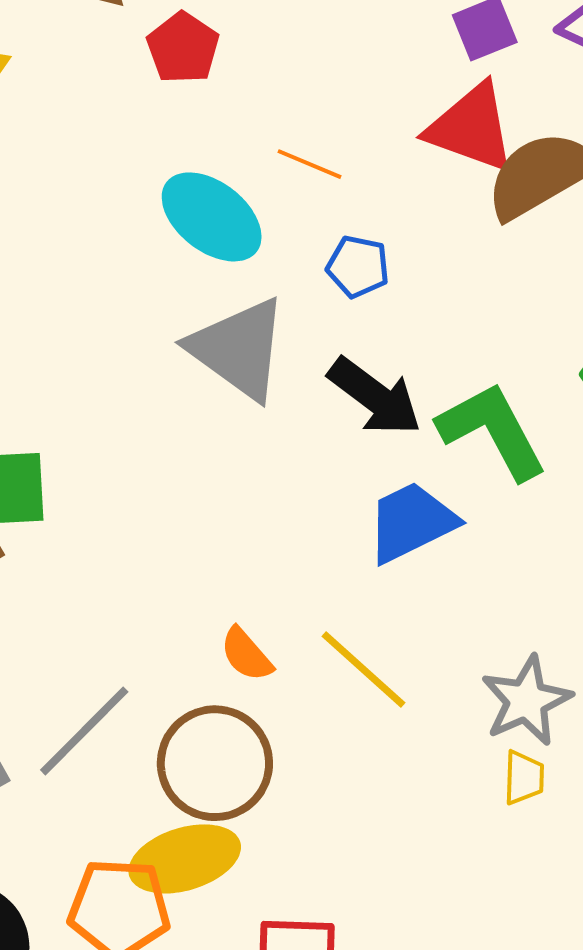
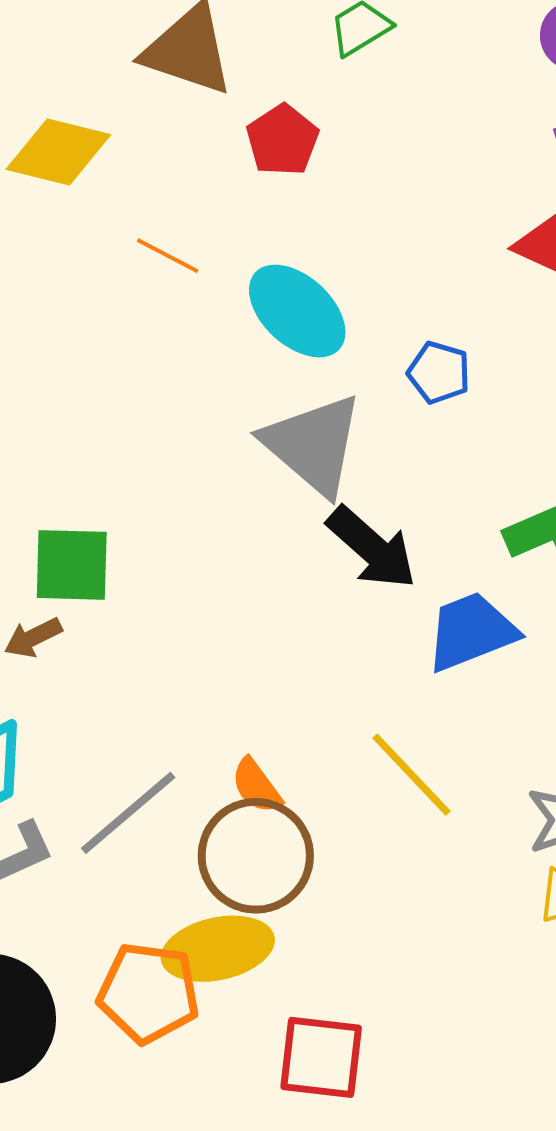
orange line: (309, 164) -> (168, 256), moved
black arrow: (375, 397) -> (372, 548), moved
orange semicircle: (246, 654) -> (256, 786), moved

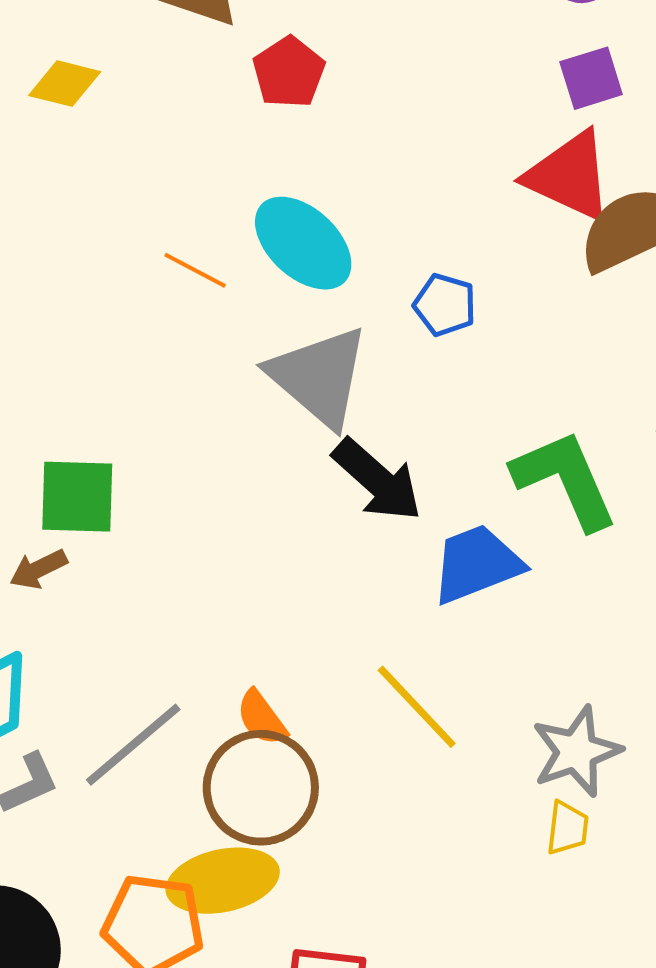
yellow diamond: (58, 152) -> (65, 84), size x0.7
orange line: (168, 256) -> (195, 270), moved

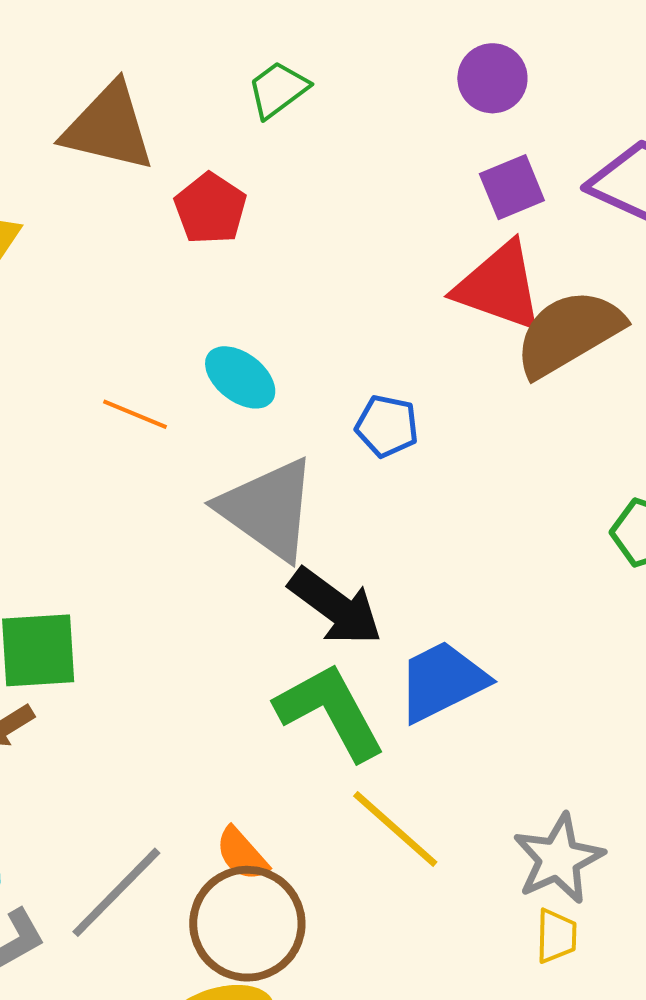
cyan ellipse: (303, 243) -> (240, 377), size x0.7
green L-shape: (565, 480) -> (330, 712), moved

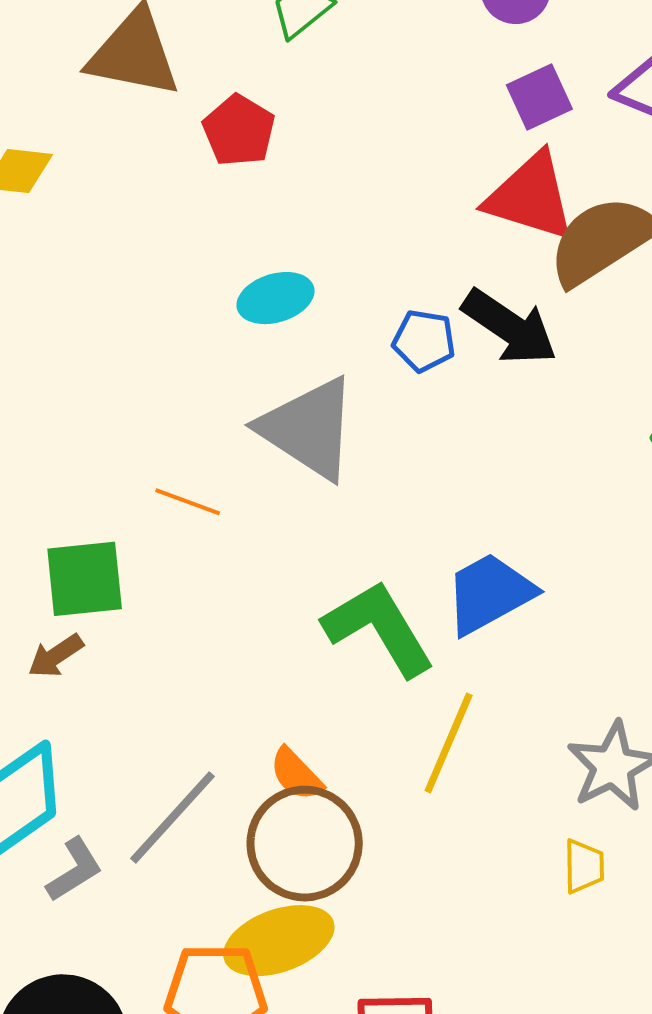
cyan ellipse: (240, 377) -> (276, 298), turned -52
orange line: (135, 414) -> (188, 502), moved
black arrow: (336, 607) -> (510, 327), moved
yellow line: (395, 829) -> (449, 743), turned 74
yellow trapezoid: (556, 936) -> (584, 866), moved

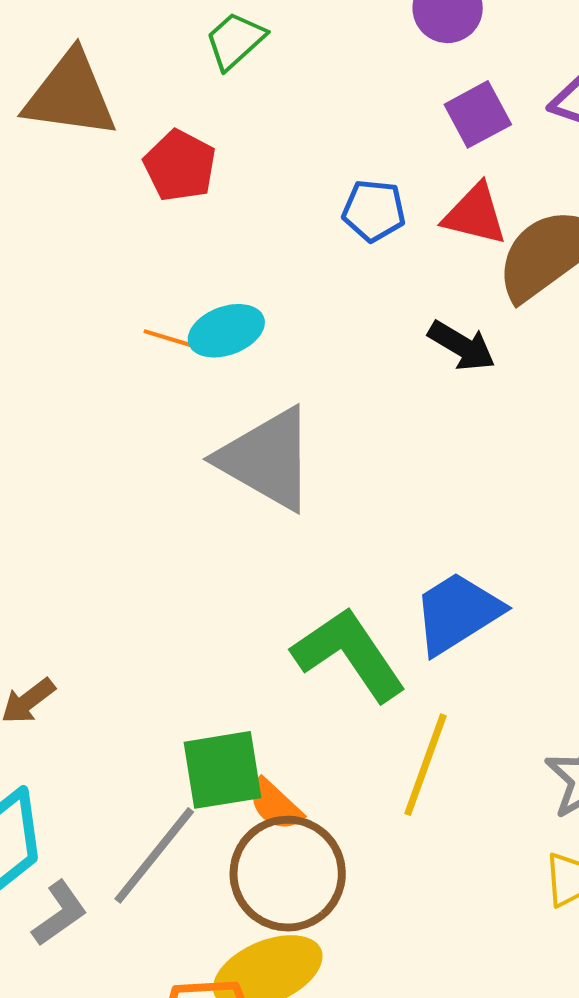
red triangle: (531, 197) -> (475, 215), size x0.7
black arrow: (510, 327) -> (462, 346), size x0.7
blue pentagon: (424, 341) -> (374, 211), moved
orange line: (188, 502) -> (176, 341), moved
green square: (85, 579) -> (222, 770), moved

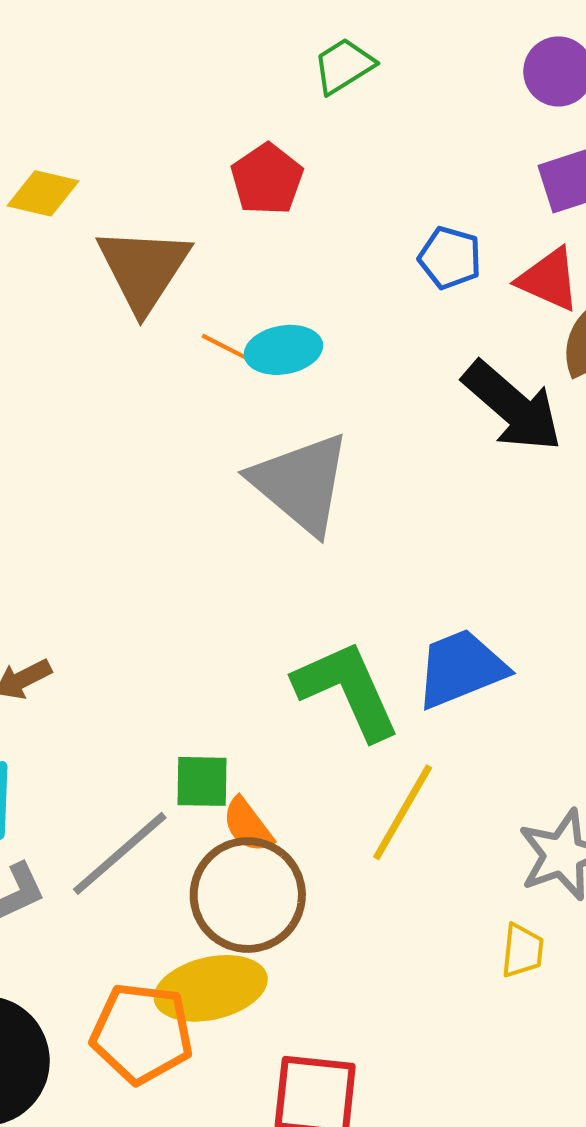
brown triangle: (70, 95) -> (143, 269), moved, turned 45
black arrow: (462, 346) -> (512, 406), size x1.6
green square: (222, 770) -> (202, 781), size x0.7

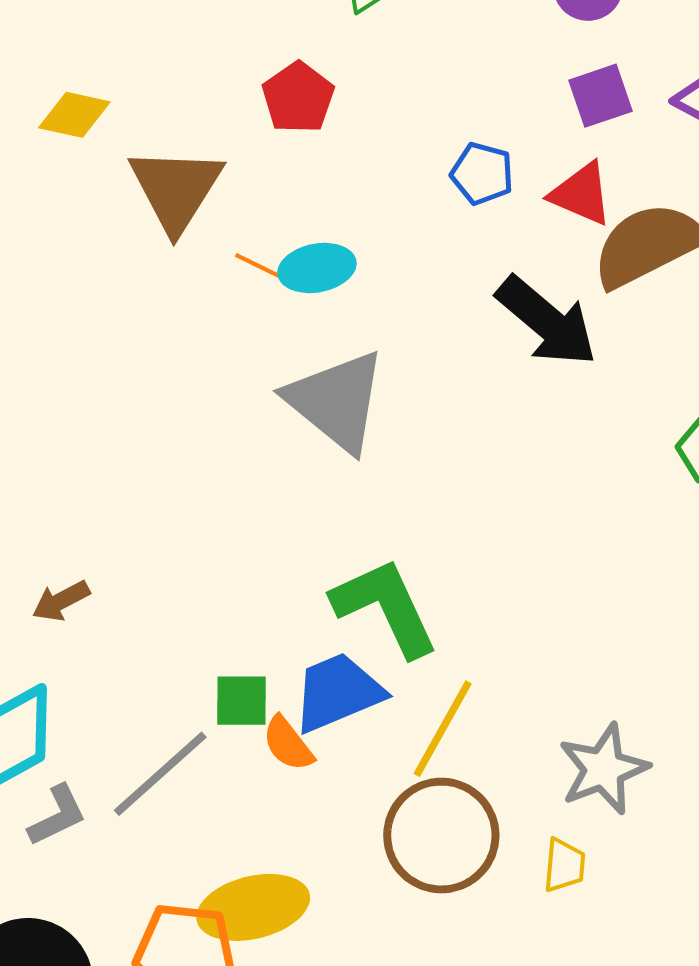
blue trapezoid: (461, 669) -> (338, 692), moved
brown circle: (248, 895) -> (441, 836), moved

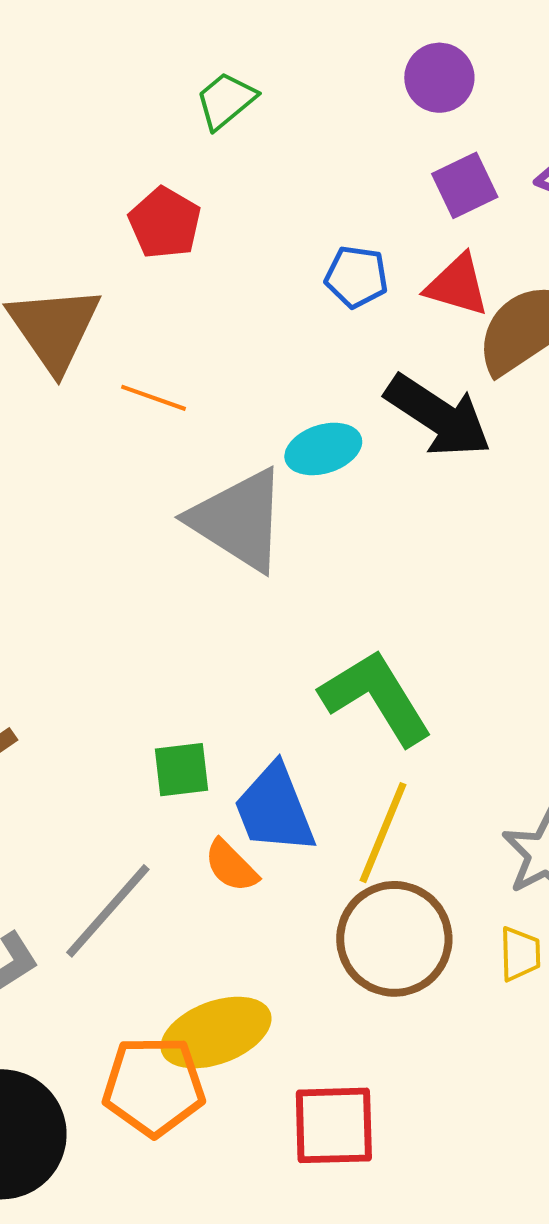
cyan ellipse: (317, 268) -> (323, 449), moved
green L-shape: (385, 607) -> (376, 697), moved
blue trapezoid: (338, 692) -> (274, 809), turned -82
green square: (242, 701) -> (181, 770), moved

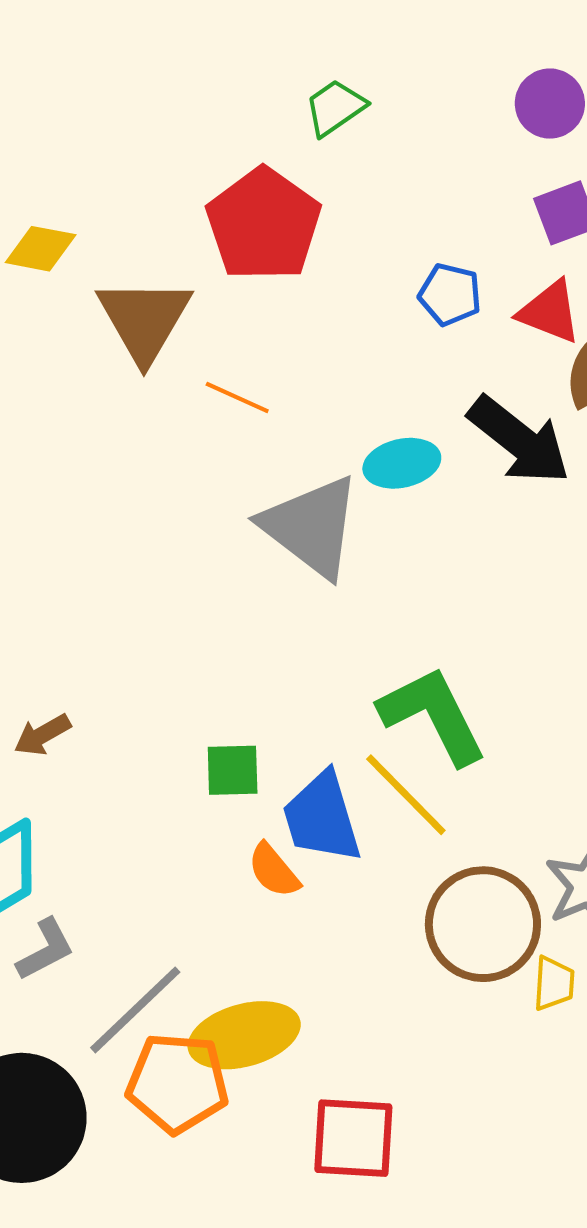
red pentagon: (165, 223) -> (264, 224), size x1.6
yellow line: (383, 833) -> (406, 795), moved, turned -72
gray line: (108, 911) -> (135, 1010), moved
brown circle: (394, 939) -> (483, 924), moved

